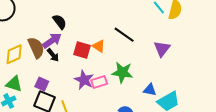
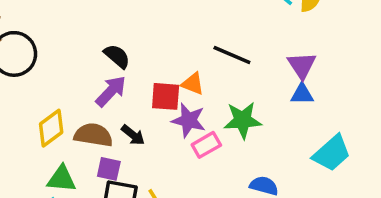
brown semicircle: (36, 48) -> (93, 135), moved, turned -45
black arrow: (53, 55) -> (133, 135), moved
purple star: (84, 80) -> (189, 120), moved
blue triangle: (150, 90) -> (302, 94), moved

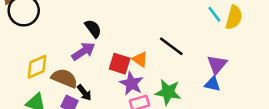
black arrow: (133, 135) -> (84, 93), moved

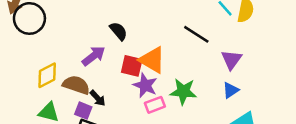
black semicircle: (93, 29) -> (119, 31), moved
black line: (171, 46) -> (196, 34), moved
orange triangle: (140, 59) -> (152, 60), size x1.6
blue triangle: (212, 84) -> (231, 90), moved, turned -42

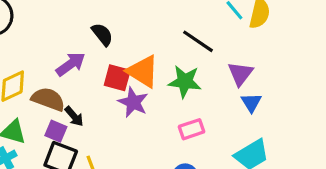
blue triangle: (231, 90) -> (251, 103), moved, turned -30
green star: (183, 91) -> (185, 82), moved
pink rectangle: (155, 105) -> (192, 129), moved

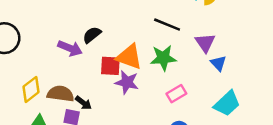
black semicircle: (102, 34) -> (92, 35), turned -78
purple arrow: (71, 64) -> (70, 48), moved, turned 70

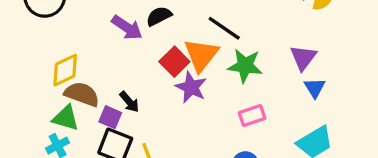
black line: (167, 25) -> (224, 28), moved
orange triangle: (129, 57) -> (201, 55), turned 36
red square: (110, 66) -> (174, 62), turned 30
brown semicircle: (61, 94) -> (82, 94), moved

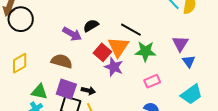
yellow diamond: (65, 70) -> (20, 63), moved
brown semicircle: (82, 94) -> (62, 61), moved
black arrow: (129, 102) -> (88, 91), moved, turned -32
purple square: (110, 117) -> (66, 89), size x1.5

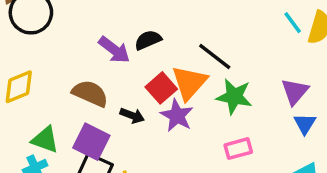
black arrow: (88, 91) -> (132, 115), moved

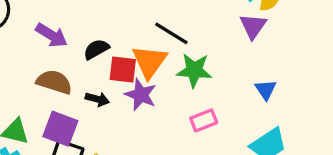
black semicircle: (148, 40) -> (96, 49), moved
purple arrow: (114, 50) -> (52, 35), moved
red square: (161, 88) -> (123, 69), turned -36
purple triangle: (295, 92) -> (253, 26), moved

